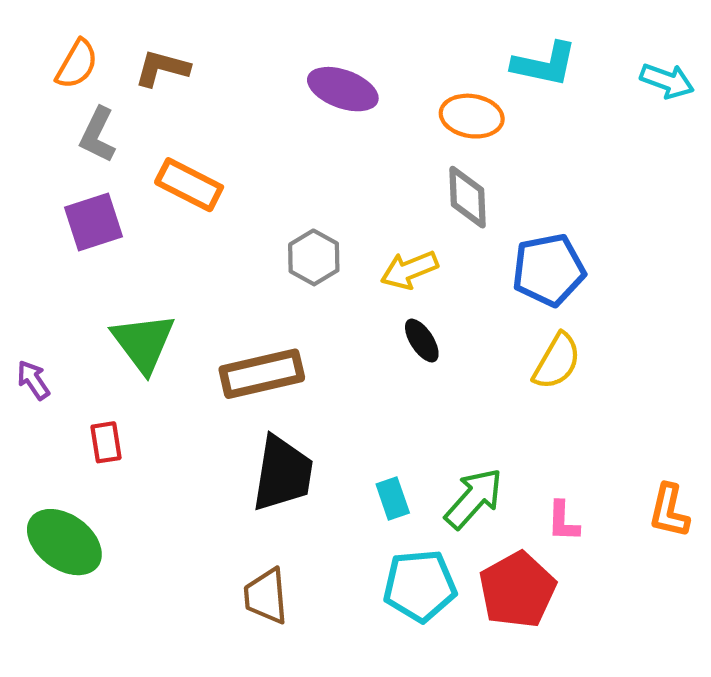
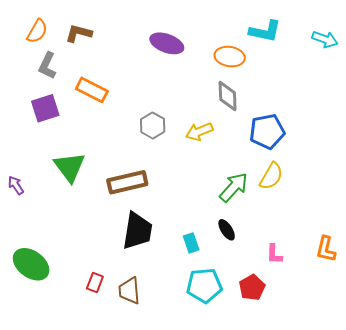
black ellipse: (422, 341) -> (227, 230), moved
red rectangle: (106, 442) -> (95, 283), moved, turned 30
green arrow: (474, 498) -> (234, 187), moved
red pentagon: (517, 590) -> (252, 288), size x0.7

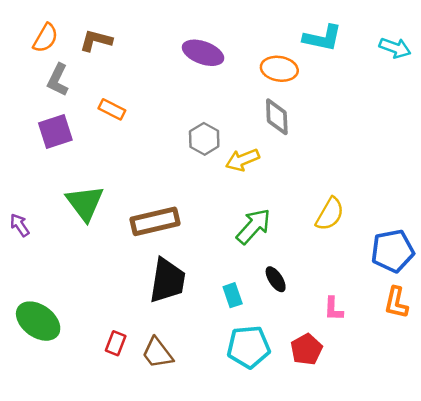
orange rectangle: (92, 90) -> (112, 109), size x0.7
gray hexagon: (153, 125) -> (204, 139), moved
blue pentagon: (267, 132) -> (393, 251), moved
green arrow: (234, 187) -> (253, 226), moved
brown trapezoid: (129, 291) -> (157, 353), turned -32

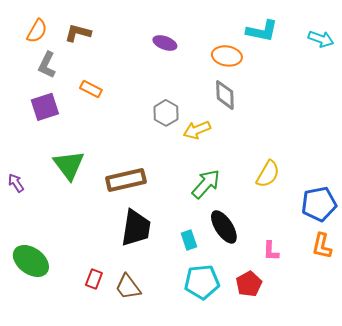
purple ellipse: (203, 53) -> (165, 43), size x0.7
black ellipse: (276, 279) -> (224, 227), size x1.6

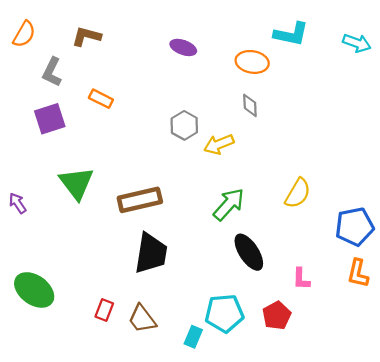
orange semicircle: (37, 31) -> (24, 34), moved
gray diamond: (225, 95) -> (250, 105), size x0.7
cyan rectangle: (189, 240) -> (193, 337), moved, turned 42

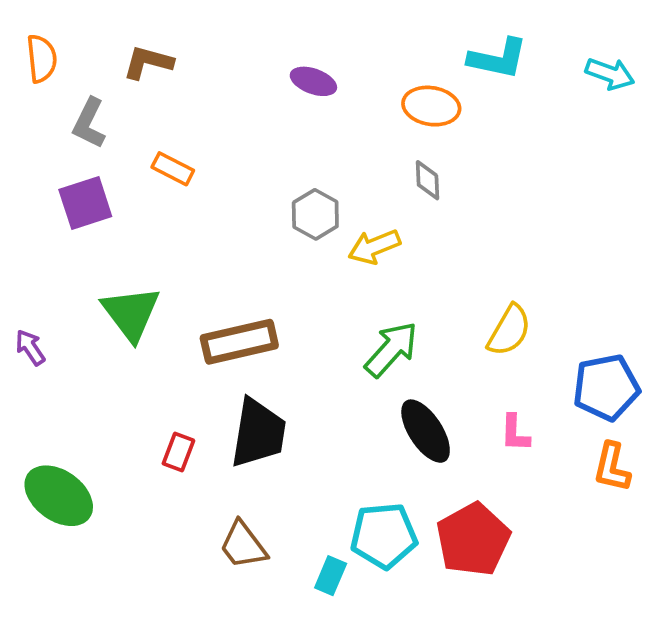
orange semicircle: (24, 34) -> (42, 59), turned -36
pink L-shape: (301, 279) -> (515, 433), moved
red rectangle: (104, 310) -> (178, 452), moved
red pentagon: (277, 316) -> (473, 539), size x1.5

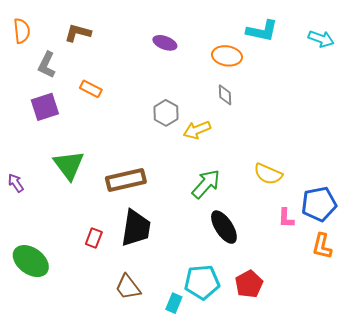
yellow semicircle: (509, 330) -> (268, 174), turned 84
pink L-shape: (515, 433) -> (286, 218), moved
red pentagon: (473, 539) -> (249, 284), size x0.7

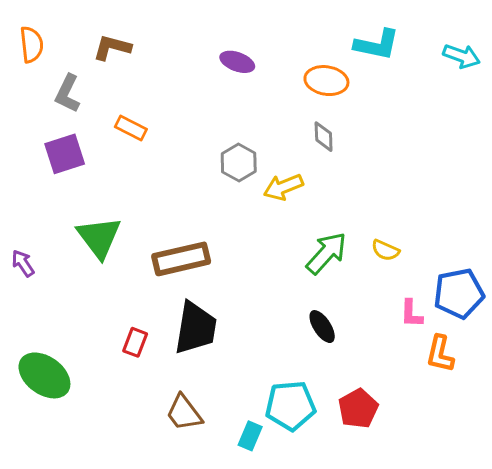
yellow semicircle: (268, 174) -> (385, 250), size x0.7
green arrow: (206, 184) -> (326, 253), moved
black ellipse: (224, 227) -> (322, 327), size x0.7
orange L-shape: (322, 246) -> (440, 354), moved

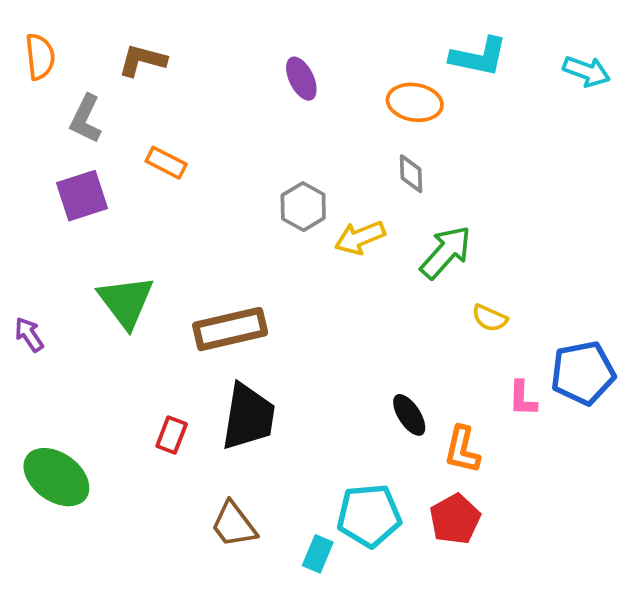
purple ellipse: (237, 62) -> (301, 79), turned 44
green arrow: (326, 253) -> (446, 252), moved
orange L-shape: (440, 354) -> (462, 450), moved

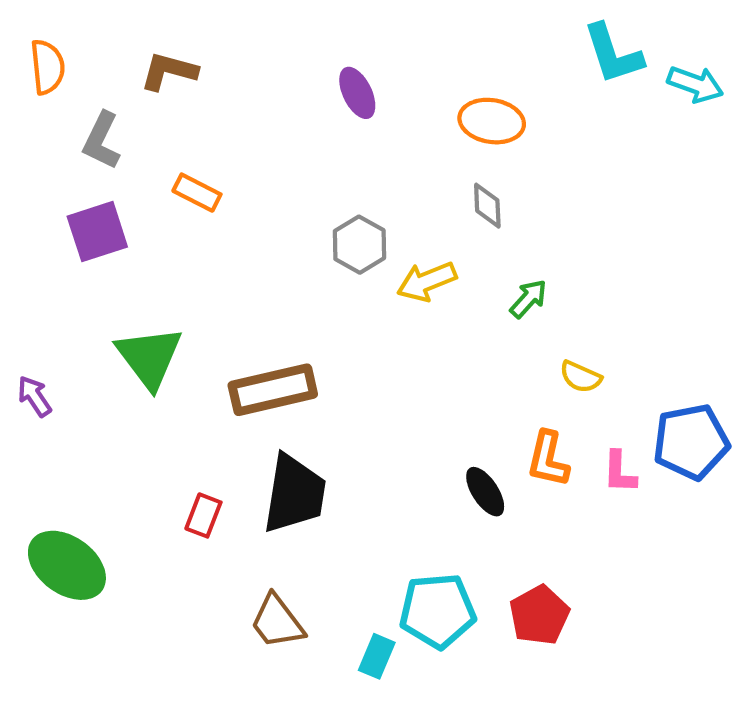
cyan L-shape: (479, 57) -> (613, 54), moved, turned 60
green arrow: (446, 252) -> (528, 299), size x0.6
orange L-shape: (462, 450) -> (548, 459), moved

